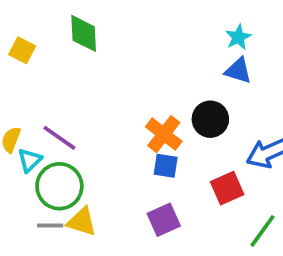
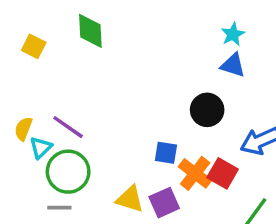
orange cross: (164, 134) -> (195, 173), moved
red square: (227, 188) -> (223, 173), turned -36
yellow triangle: (82, 222) -> (130, 199), moved

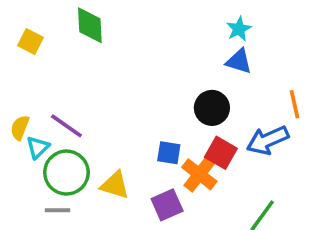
red square: (223, 173) -> (221, 153), moved
yellow triangle: (130, 199) -> (115, 185), moved

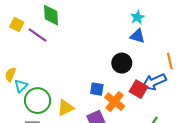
purple line: (66, 126) -> (38, 35), moved
red square: (221, 153) -> (138, 89), moved
yellow triangle: (115, 185) -> (66, 108), turned -42

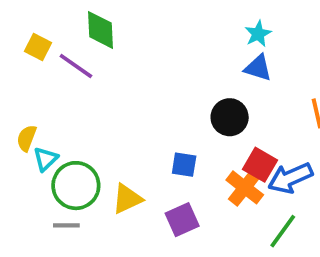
blue arrow: (154, 82) -> (290, 178), moved
orange cross: (115, 102) -> (245, 187), moved

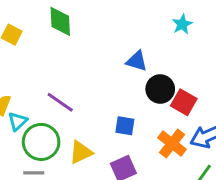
purple line: (76, 66) -> (60, 102), moved
blue triangle: (258, 68) -> (137, 61), moved
red square: (260, 165) -> (184, 102), moved

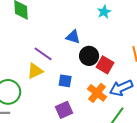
purple line: (60, 102) -> (43, 54), moved
yellow triangle: (81, 152) -> (35, 71), moved

